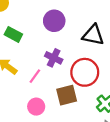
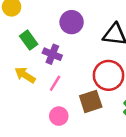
green rectangle: (13, 34) -> (29, 40), turned 30
purple cross: (54, 58) -> (52, 54), moved

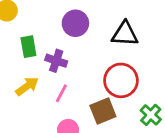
green rectangle: (29, 40) -> (28, 47), turned 30
yellow arrow: (25, 75) -> (27, 86), turned 115

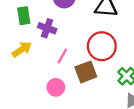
pink line: (61, 93) -> (62, 56), moved

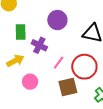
pink line: (62, 56) -> (59, 63), moved
pink circle: (56, 87) -> (30, 82), moved

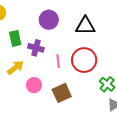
pink line: (59, 63) -> (58, 61), turned -32
brown square: (68, 87) -> (62, 93), moved

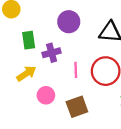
purple cross: (36, 48) -> (52, 53), turned -35

